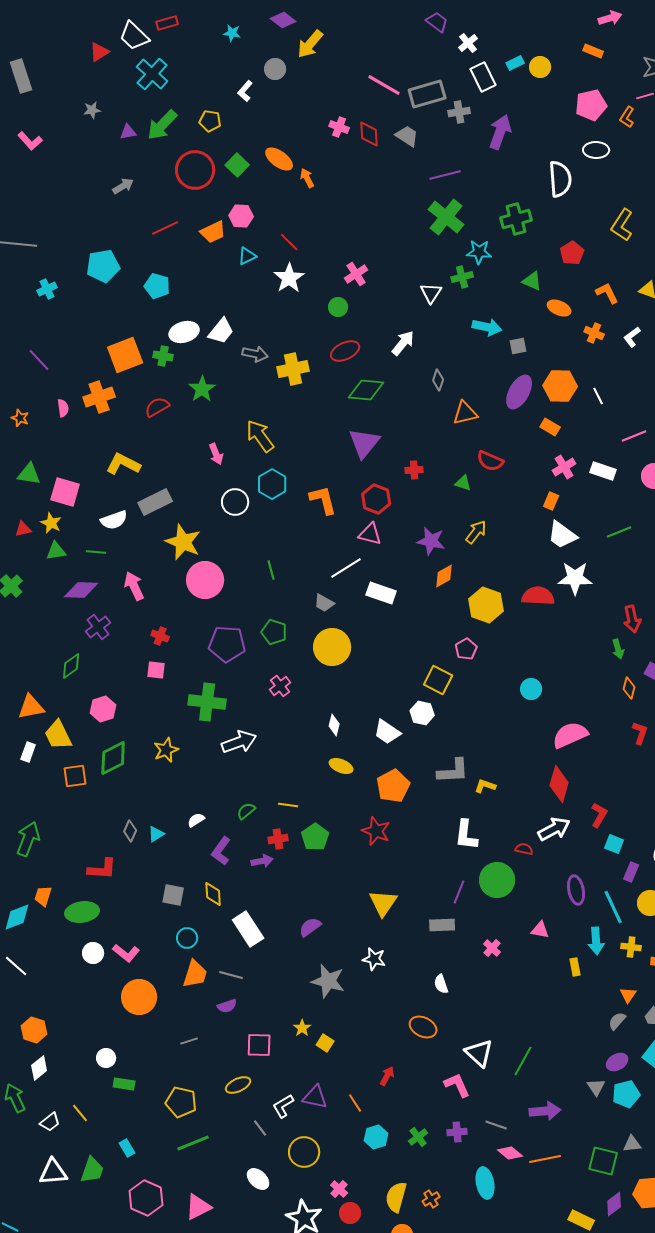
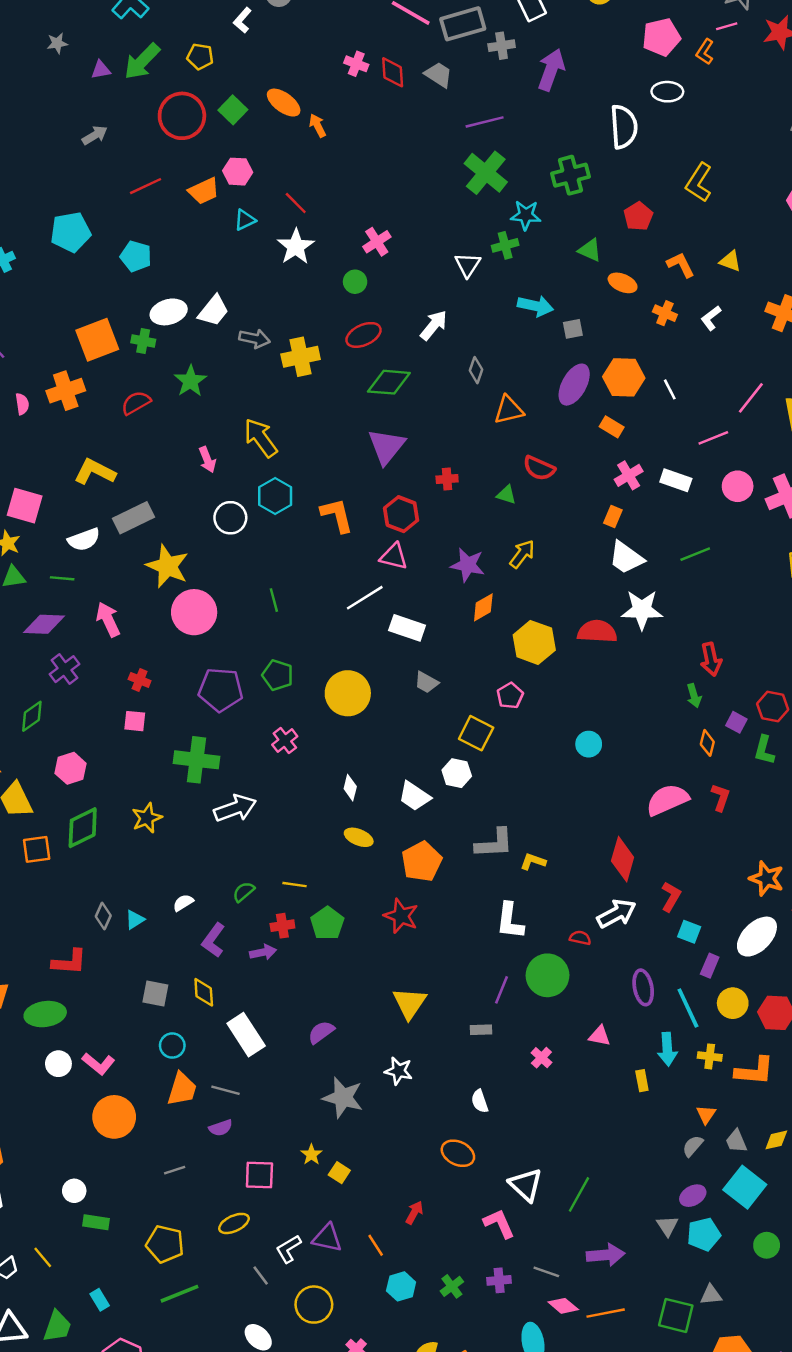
gray trapezoid: (324, 603) -> (426, 682), moved
pink semicircle: (570, 735) -> (667, 800), moved
gray rectangle: (442, 925) -> (481, 1030), size x0.7

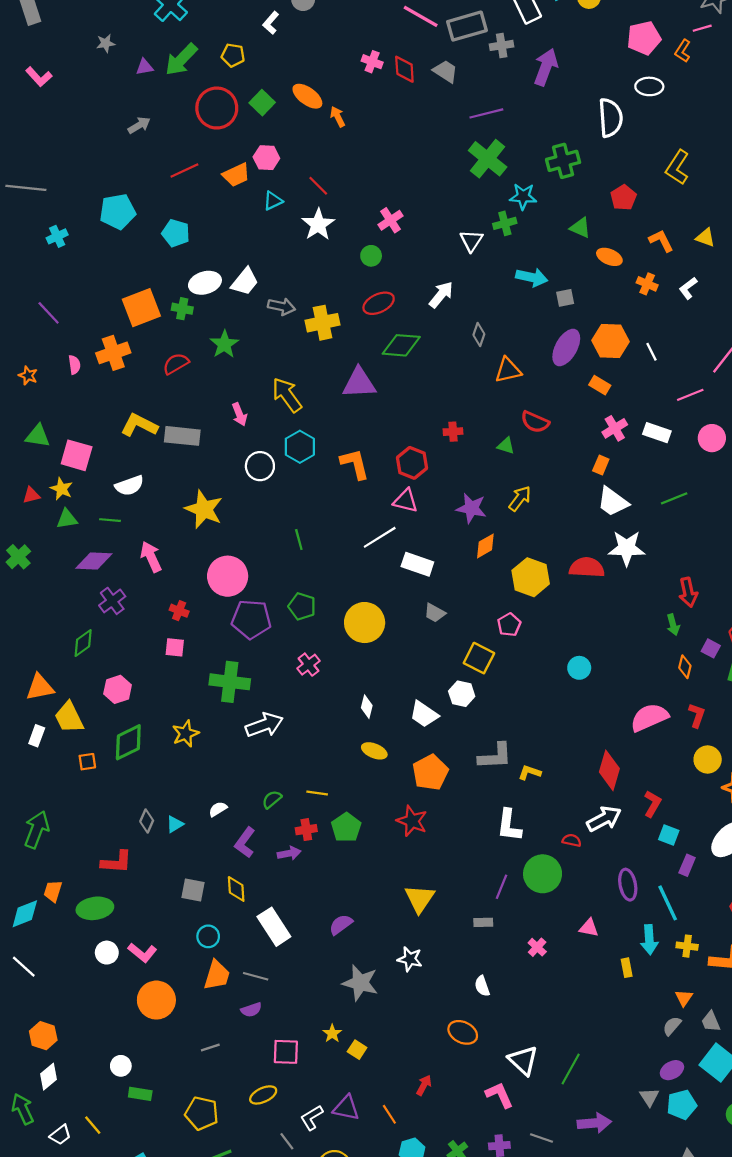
purple triangle: (387, 446) -> (359, 383), moved, turned 48
gray rectangle: (134, 518) -> (182, 436), moved, turned 32
pink circle: (194, 612) -> (228, 576), moved
orange square: (37, 849) -> (87, 762), size x0.7
yellow circle: (733, 1003) -> (708, 759), moved

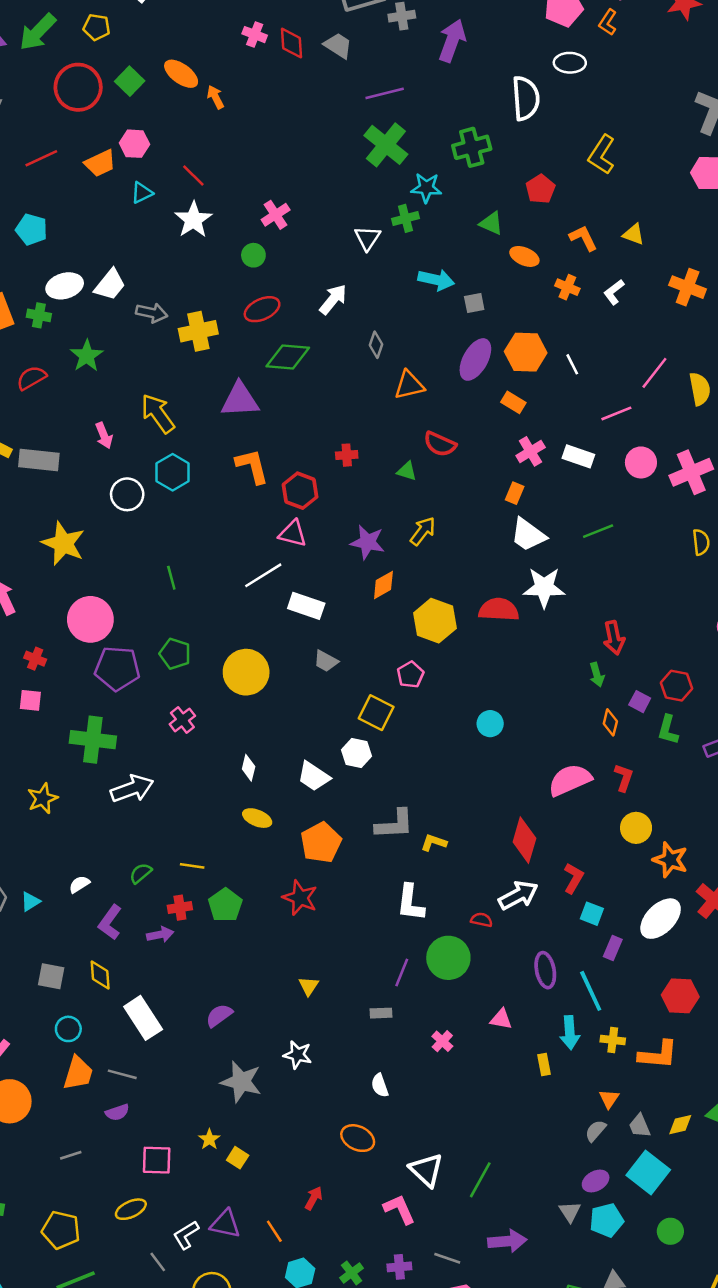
orange L-shape: (355, 464) -> (252, 466), moved
yellow triangle: (420, 899) -> (309, 986), size x0.6

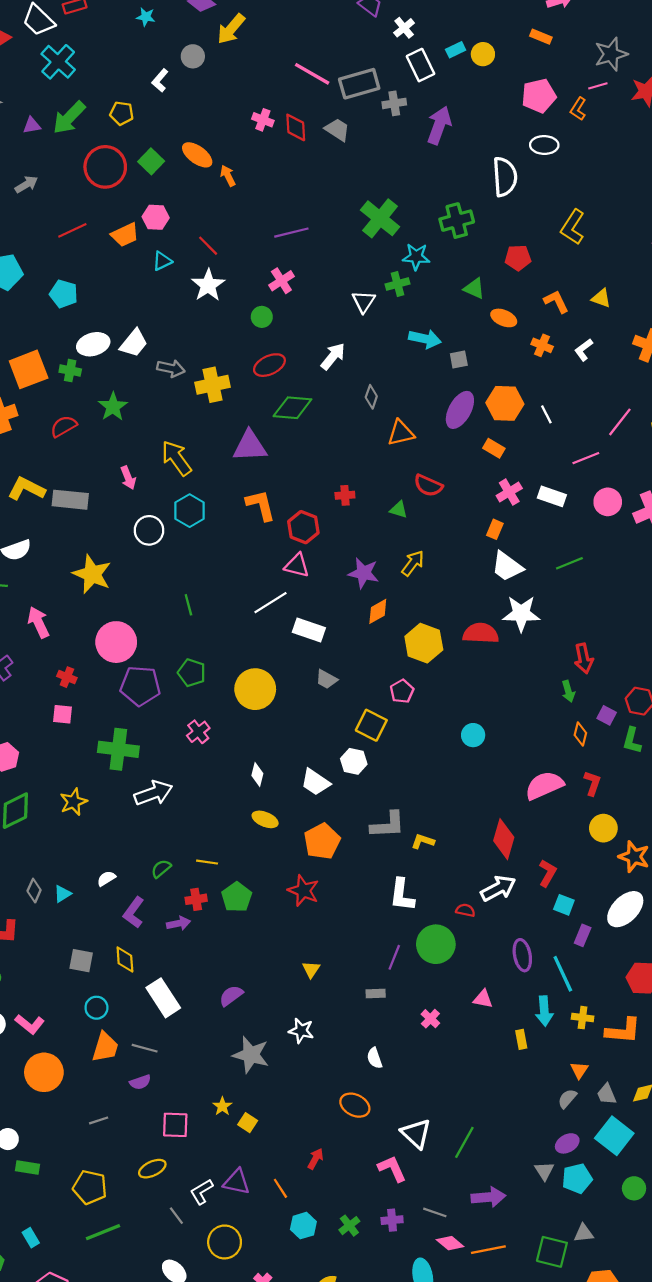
purple line: (385, 93) -> (291, 233), moved
red pentagon: (540, 189) -> (518, 258), turned 30

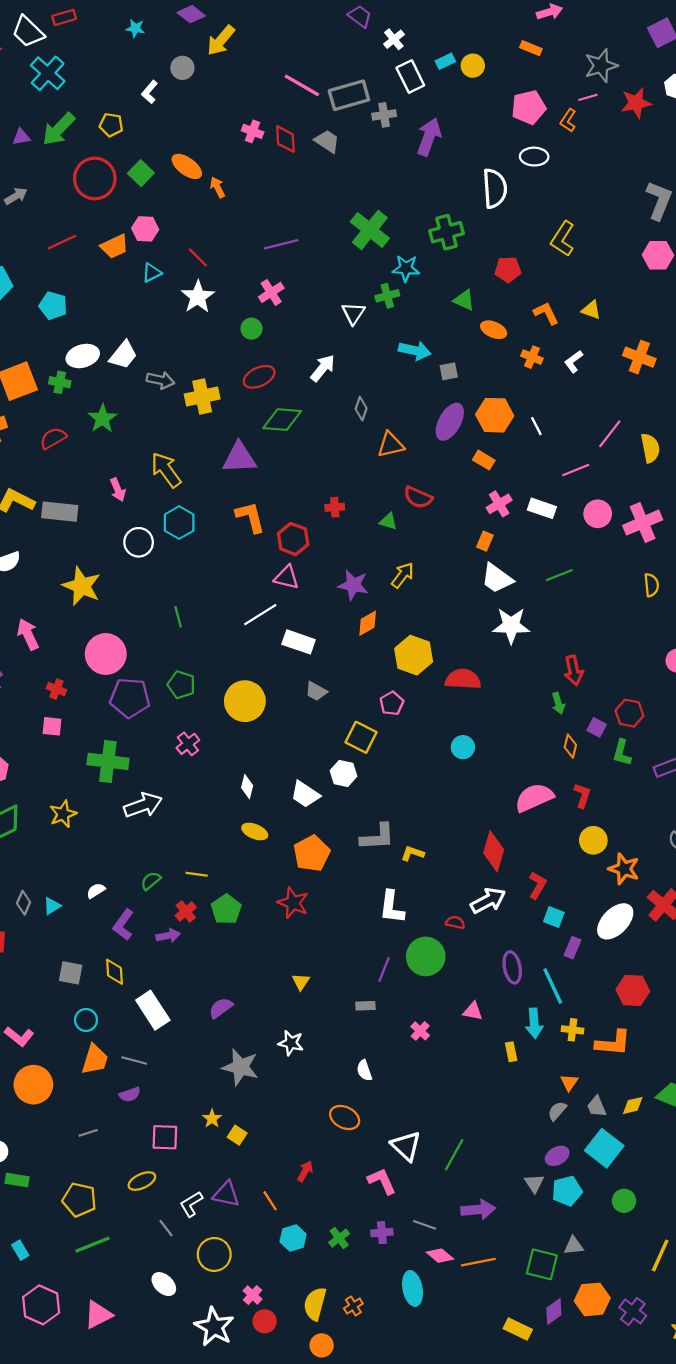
red semicircle: (481, 633) -> (463, 679), moved
red cross: (196, 899) -> (186, 912), turned -30

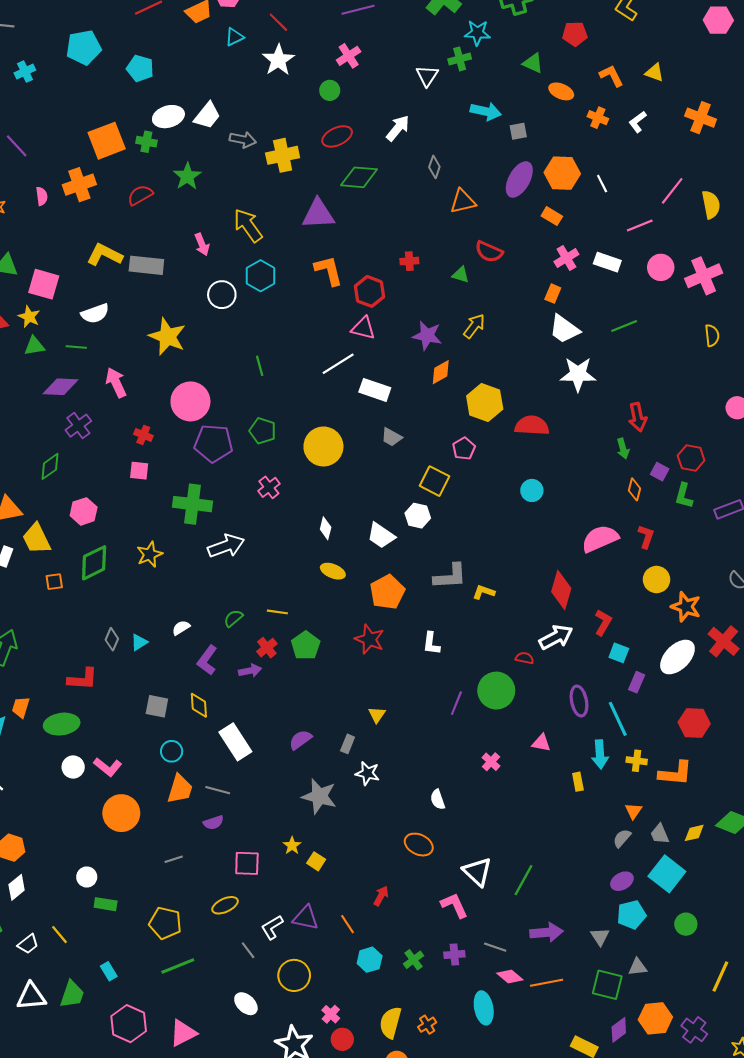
white L-shape: (392, 907) -> (431, 643), moved, size x0.7
gray rectangle: (365, 1006) -> (348, 744), moved, turned -66
gray triangle: (534, 1183) -> (600, 937), moved

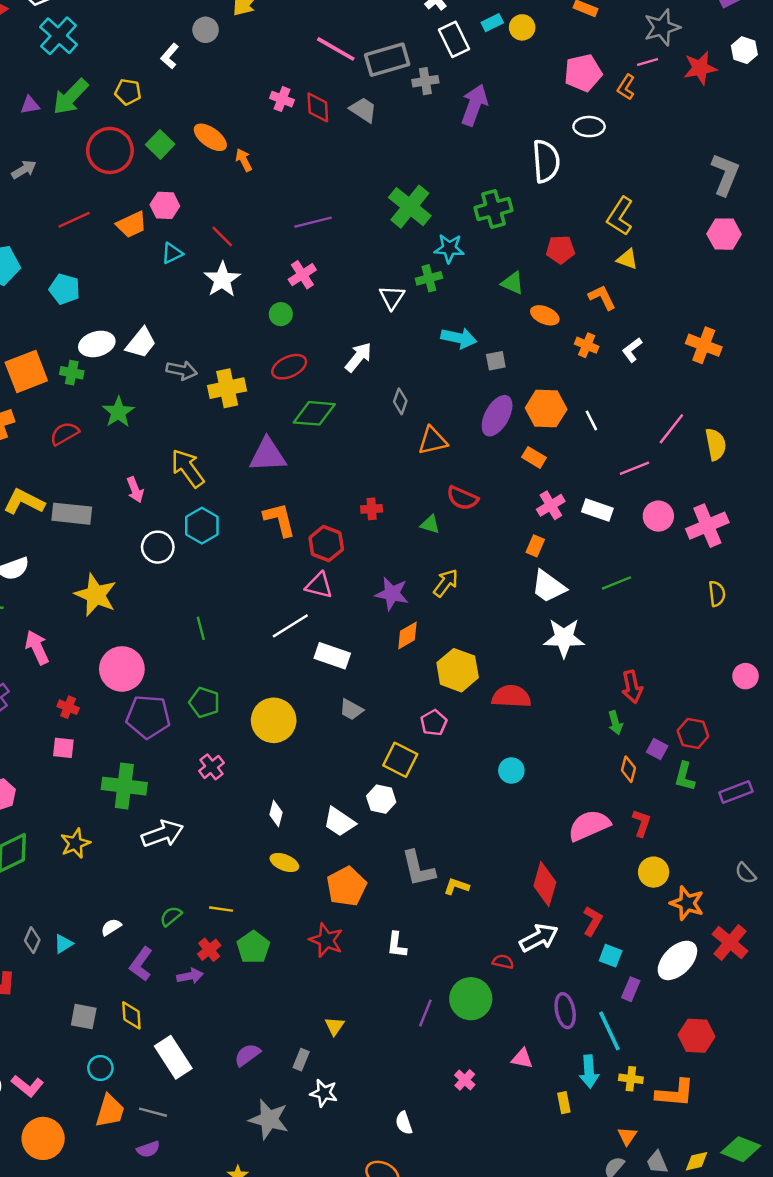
yellow triangle: (654, 73) -> (627, 259), moved
gray L-shape: (450, 576) -> (418, 868), turned 80

